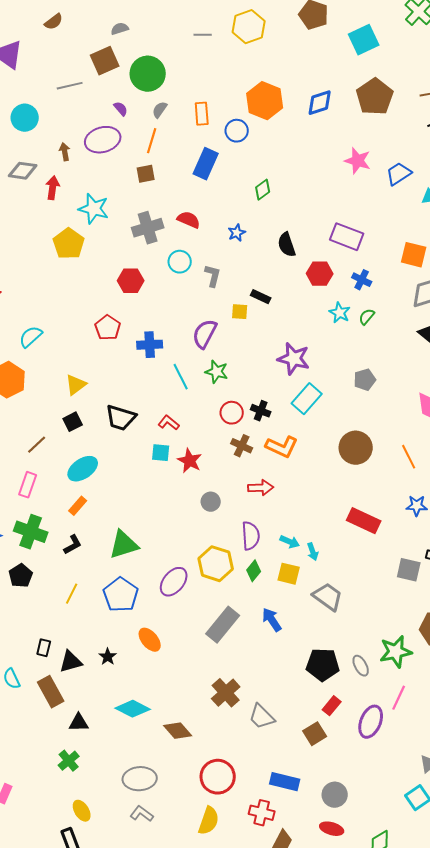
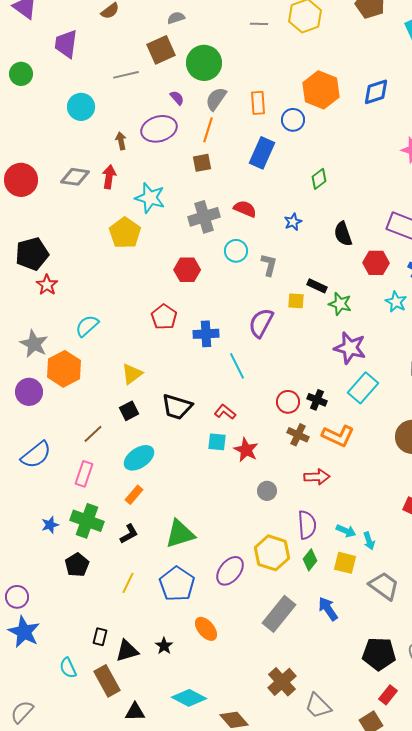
gray semicircle: (160, 110) -> (216, 99), size x1.4
gray diamond: (23, 171) -> (75, 177), moved
green star: (217, 372) -> (340, 304), moved

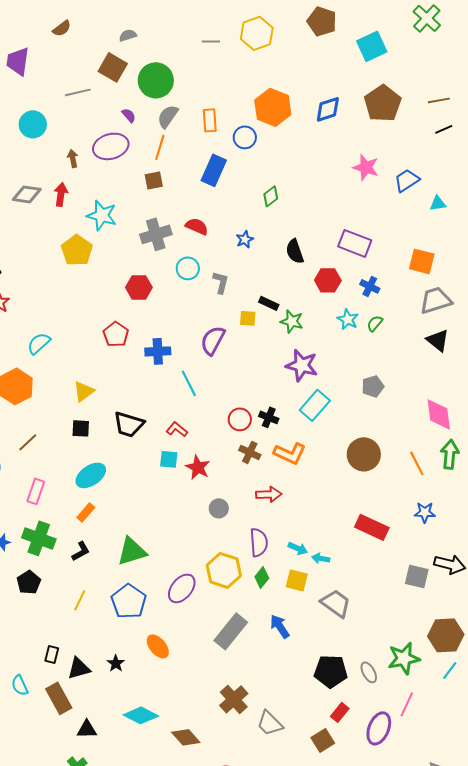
brown square: (161, 50) -> (113, 67), turned -36
black square: (129, 411) -> (81, 428), turned 30
brown line: (93, 434) -> (28, 442), moved
cyan arrow: (369, 541) -> (321, 558), turned 120

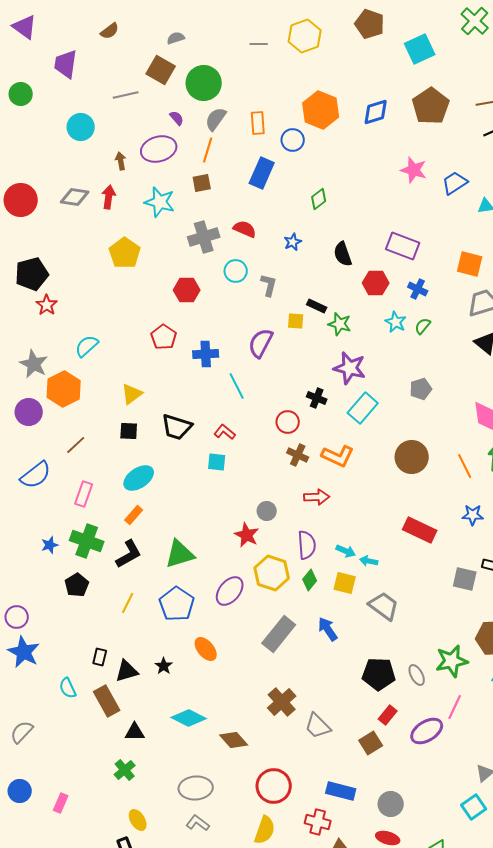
cyan star: (102, 215) -> (160, 202), moved
black cross: (269, 417) -> (317, 398), moved
red star: (198, 467) -> (247, 535), moved
black L-shape: (81, 551) -> (129, 554), size x1.4
purple ellipse: (379, 728) -> (427, 731), turned 36

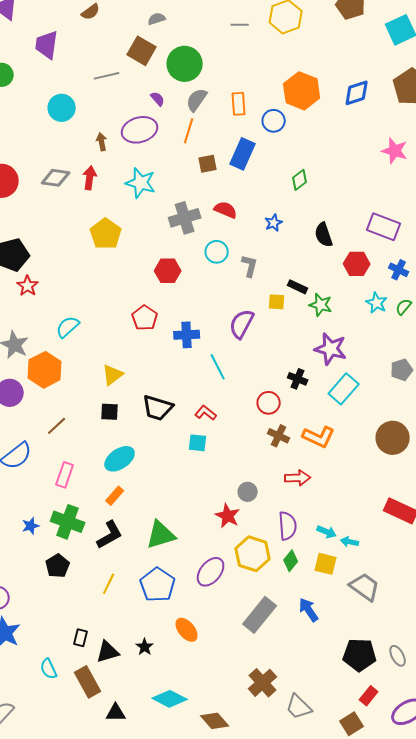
brown square: (202, 183) -> (208, 164), moved

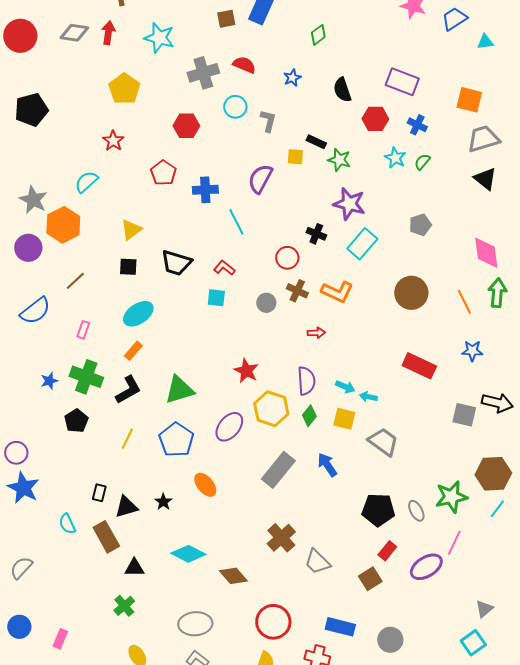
red star: (28, 286) -> (113, 141), moved
pink rectangle: (65, 475) -> (83, 330), size x0.7
red arrow: (298, 478) -> (316, 333), size x0.7
gray circle: (248, 492) -> (266, 303), moved

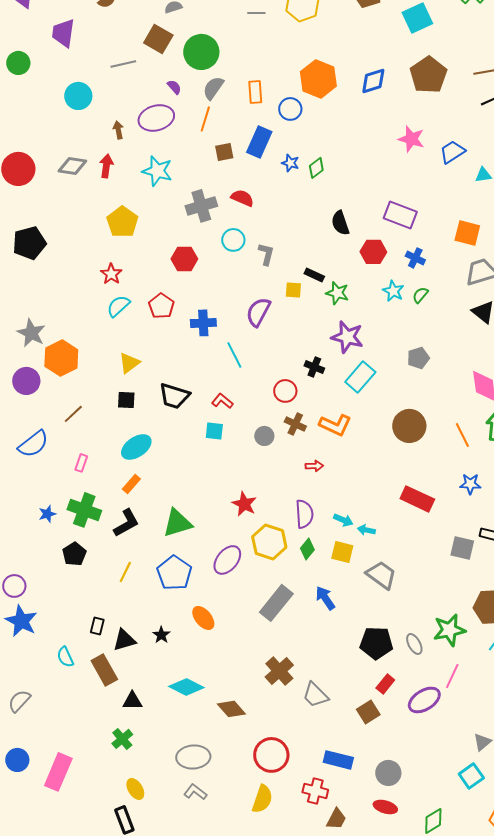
blue star: (292, 78) -> (290, 163), moved, turned -30
cyan semicircle: (86, 182) -> (118, 306), moved
pink rectangle: (60, 639) -> (58, 772), size x1.8

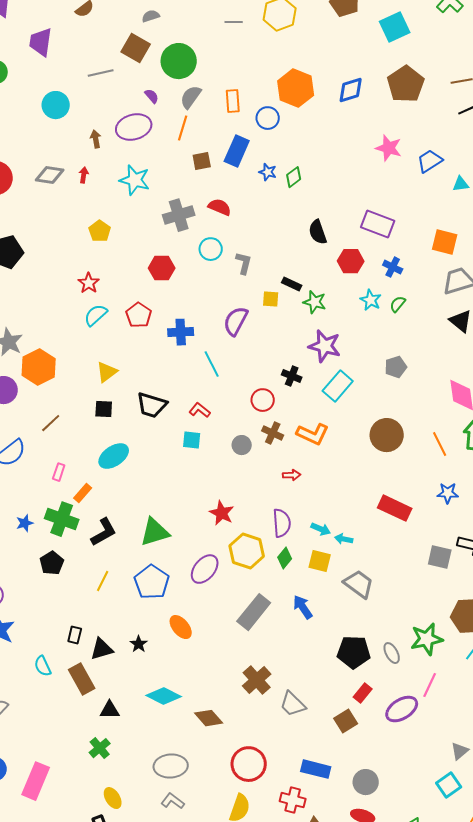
red arrow: (106, 166) -> (84, 175), size x0.7
yellow pentagon: (122, 222) -> (100, 231), size x0.7
orange rectangle: (131, 484) -> (83, 493), moved

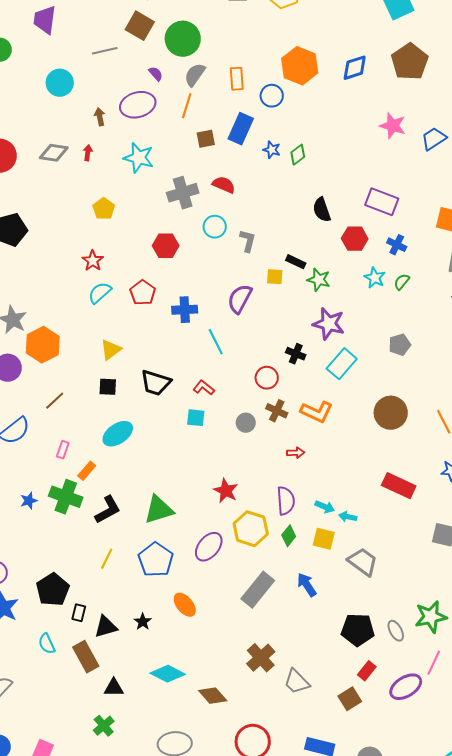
black pentagon: (52, 563) -> (53, 590), moved, size x1.4

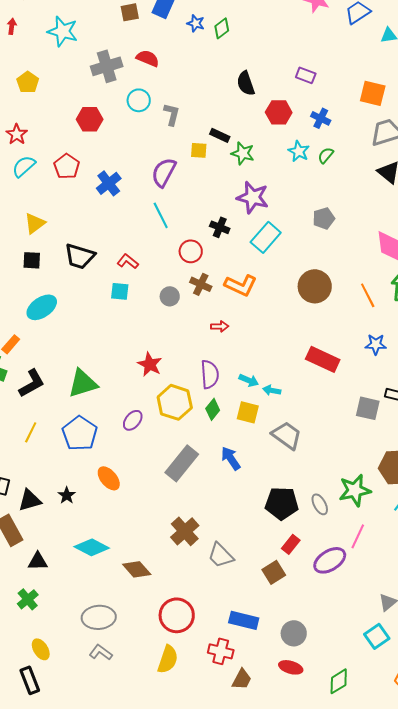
purple rectangle: (382, 202) -> (306, 75), size x0.6
blue cross: (185, 310) -> (109, 183), turned -35
cyan line: (216, 342) -> (161, 215), moved
purple ellipse: (209, 547) -> (133, 420), size x0.7

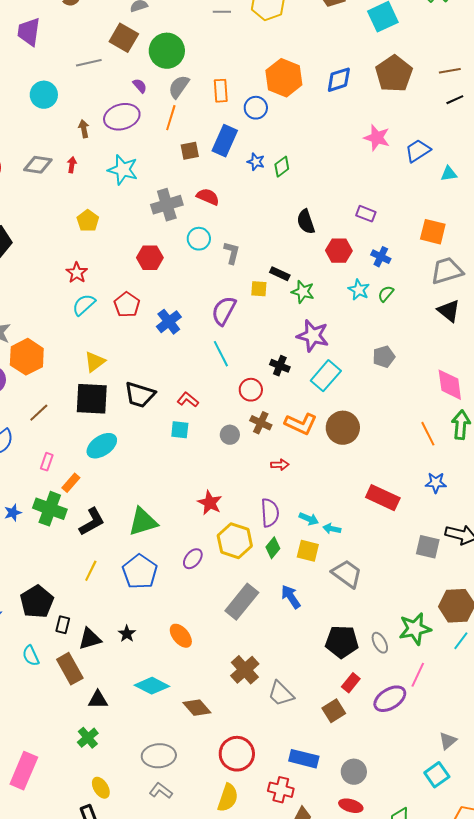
black square: (32, 260) -> (92, 399), size x1.8
brown circle: (315, 286) -> (343, 428), moved
orange ellipse: (109, 478) -> (181, 636), moved

